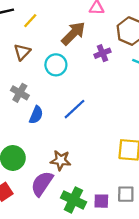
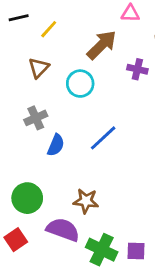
purple cross: (102, 53) -> (137, 69), turned 35
gray cross: (20, 93) -> (36, 118), turned 36
purple semicircle: (42, 184) -> (63, 230), turned 76

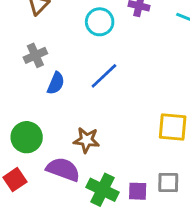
cyan circle: (80, 84) -> (100, 22), moved

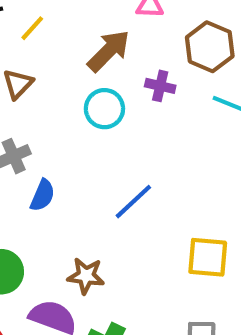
blue line: (104, 76) -> (133, 202), moved

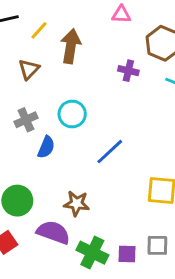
brown arrow: (109, 51) -> (71, 46), moved, turned -36
cyan circle: (104, 109) -> (72, 114), moved

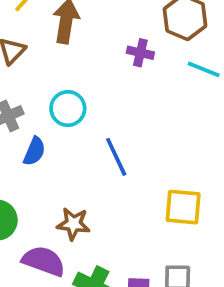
blue line: (110, 152) -> (116, 157), turned -72

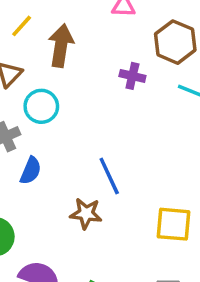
cyan circle: (68, 109) -> (41, 106), moved
brown star: (73, 224) -> (86, 213), moved

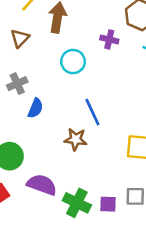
cyan circle: (41, 106) -> (73, 62), moved

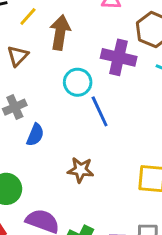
purple cross: (109, 39) -> (119, 57), size x1.6
blue line: (92, 112) -> (100, 111), moved

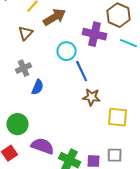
brown arrow: (60, 33) -> (55, 17), turned 50
brown star: (81, 170) -> (92, 97), moved

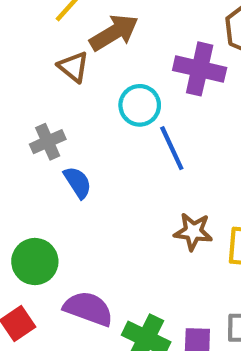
brown triangle: (26, 33) -> (73, 67), moved, turned -35
blue semicircle: (38, 87) -> (78, 182), turned -56
brown star: (92, 97) -> (193, 232), moved

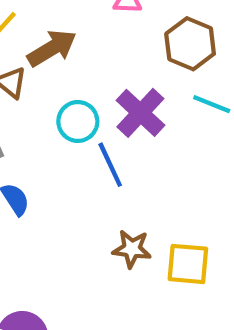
purple cross: (200, 69) -> (140, 113), moved, turned 30

